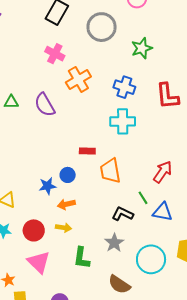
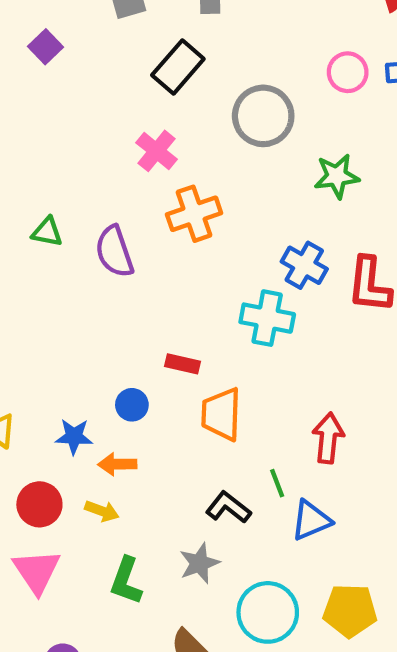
blue cross: (124, 87) -> (304, 265), moved
red arrow: (163, 172) -> (328, 438), turned -40
blue star: (47, 186) -> (74, 437), moved
blue triangle: (163, 212) -> (311, 520), turned -45

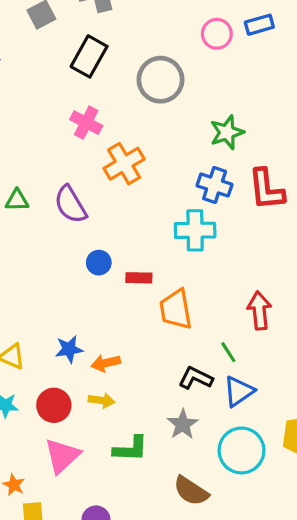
green star: (337, 176) -> (227, 132), moved
blue circle: (132, 405) -> (99, 263), moved
blue triangle: (311, 520) -> (239, 391), moved
pink triangle: (37, 571) -> (62, 456), turned 33
green L-shape: (126, 581) -> (131, 449), turned -96

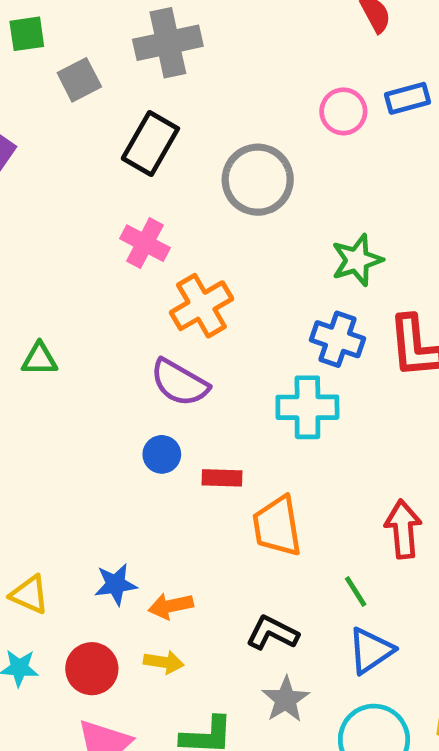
purple semicircle: (70, 204) -> (179, 383), moved, turned -30
black L-shape: (196, 378) -> (272, 633), moved

